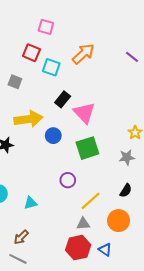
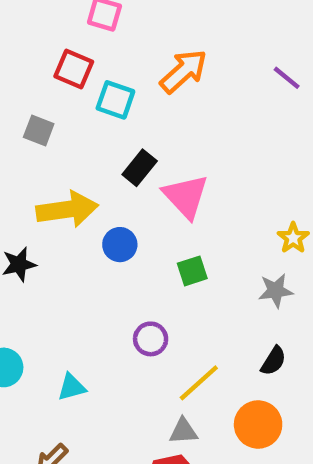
green square: (87, 148) -> (192, 271), size x0.6

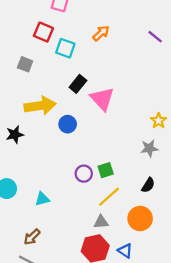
orange arrow: (183, 71) -> (101, 33), size x0.7
green square: (192, 271) -> (106, 170), moved

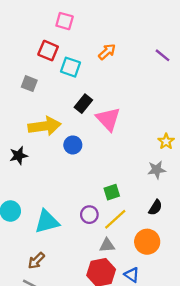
purple circle: (84, 174) -> (89, 215), moved
cyan triangle: (42, 199) -> (47, 222), size x1.6

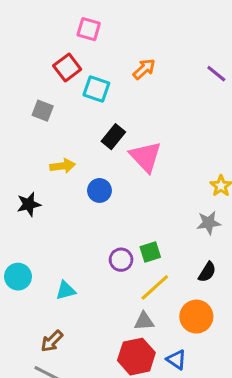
red square: (48, 51) -> (67, 67), turned 30
yellow arrow: (45, 126) -> (63, 166), size x0.6
purple circle: (89, 215) -> (121, 260), moved
cyan triangle: (47, 222) -> (66, 290), size x0.6

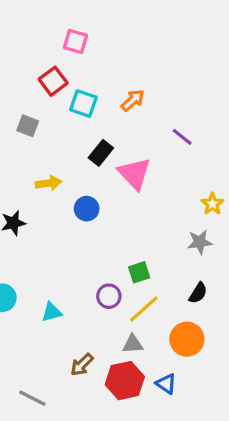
orange arrow: (144, 69) -> (133, 100), moved
purple line: (216, 74) -> (182, 137), moved
purple circle: (121, 260) -> (109, 296), moved
brown arrow: (52, 341) -> (82, 365), moved

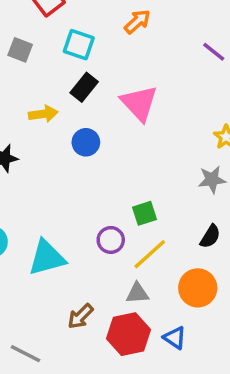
cyan square: (83, 104) -> (79, 45), moved
purple line: (182, 137) -> (214, 52), moved
black rectangle: (101, 153) -> (84, 87), moved
cyan triangle: (52, 312) -> (47, 258), size x1.6

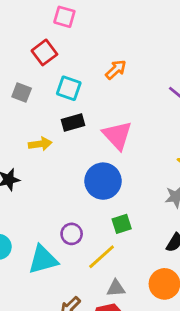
black rectangle: (84, 87) -> (73, 122), turned 35
blue circle: (86, 142) -> (103, 181), moved, size x1.6
purple circle: (111, 240) -> (72, 234), moved
yellow line: (150, 254) -> (102, 257), moved

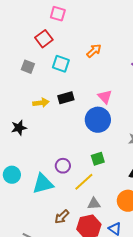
black rectangle: (73, 122) -> (66, 98), moved
pink triangle: (117, 135) -> (105, 97), moved, size x0.7
blue circle: (103, 181) -> (98, 120), moved

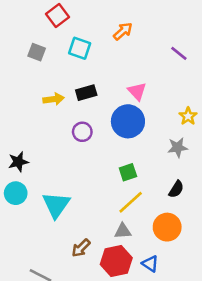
black star: (19, 128) -> (18, 162), moved
purple circle: (63, 166) -> (82, 132), moved
yellow line: (84, 182) -> (131, 202), moved
cyan triangle: (43, 184) -> (56, 205), turned -40

